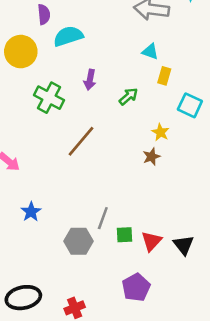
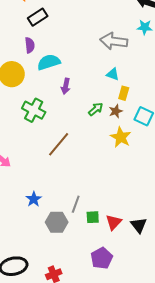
purple arrow: (90, 80) -> (66, 86), moved
yellow star: (160, 132) -> (121, 137), size x1.5
brown star: (151, 157) -> (116, 111), moved
blue star: (31, 212) -> (34, 199), moved

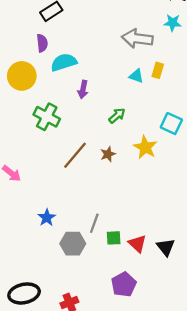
yellow rectangle: (124, 93) -> (158, 70), moved
brown star: (116, 111) -> (108, 154), moved
red triangle: (114, 222) -> (137, 244), turned -30

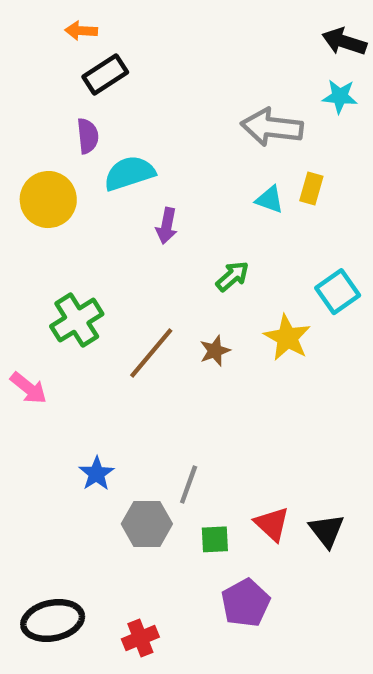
green cross: (47, 117) -> (77, 320), moved, turned 30
cyan square: (171, 124) -> (338, 292), turned 30
green square: (114, 238) -> (215, 539), moved

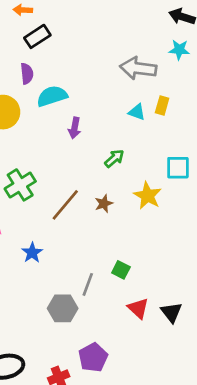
cyan square: (338, 292) -> (178, 168), turned 35
blue star: (96, 474) -> (32, 253), moved
green square: (215, 539) -> (121, 270), moved, turned 30
purple pentagon: (246, 603) -> (93, 357), moved

